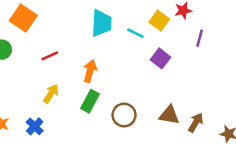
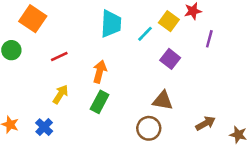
cyan line: (135, 33) -> (145, 34), turned -72
brown circle: (124, 115) -> (149, 128), moved
brown triangle: (169, 115) -> (163, 101), moved
brown arrow: (196, 123) -> (205, 123), turned 30

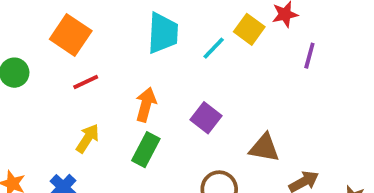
orange square: (33, 19) -> (71, 35), moved
purple square: (170, 59) -> (206, 118), moved
brown triangle: (163, 101) -> (264, 148), moved

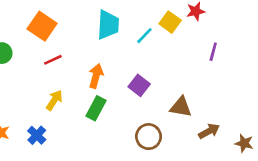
purple line: (309, 56) -> (213, 52), moved

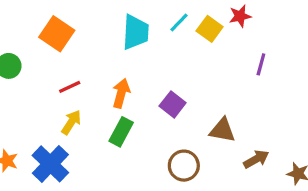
cyan line: (144, 36) -> (179, 23), moved
red line: (53, 60) -> (70, 87), moved
blue cross: (37, 135) -> (50, 164), size x1.6

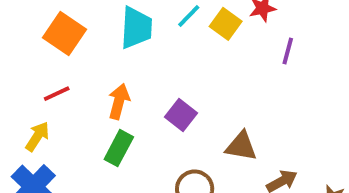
orange square: (57, 34) -> (65, 34), moved
purple line: (261, 64) -> (288, 51), moved
yellow arrow: (71, 122) -> (37, 136), moved

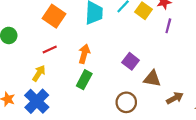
purple line: (288, 51) -> (168, 26), moved
purple square: (181, 115) -> (131, 61), moved

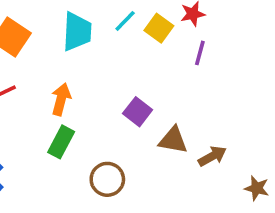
brown arrow: (175, 98) -> (212, 156), moved
brown circle: (126, 102) -> (107, 179), moved

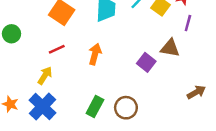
brown triangle: (173, 140) -> (170, 48), moved
green rectangle: (61, 142) -> (95, 107), moved

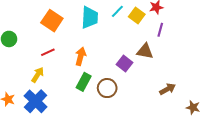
green rectangle: (95, 107) -> (84, 82), moved
brown circle: (126, 108) -> (107, 88), moved

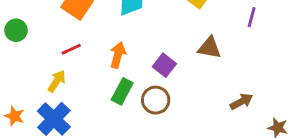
purple line: (160, 30) -> (252, 17), moved
purple square: (125, 64) -> (164, 65), moved

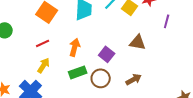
yellow arrow: (57, 81) -> (44, 65), moved
green rectangle: (122, 91) -> (78, 72), turned 42
brown arrow: (241, 102) -> (134, 79), moved

